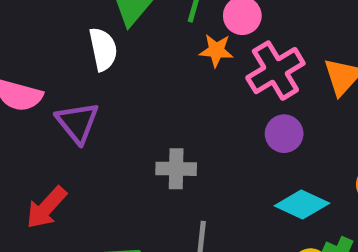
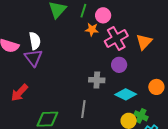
white semicircle: (103, 49) -> (35, 41), moved
gray cross: (176, 169) -> (97, 80), moved

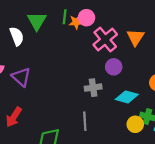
orange star: (92, 29) -> (76, 22), moved
white semicircle: (35, 41) -> (17, 36), moved

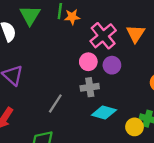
pink circle: (86, 18) -> (88, 62), moved
cyan diamond: (127, 97) -> (104, 113), moved
gray line: (85, 121) -> (55, 104), moved, turned 36

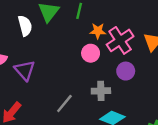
orange star: (72, 17) -> (98, 31), moved
pink circle: (88, 62) -> (91, 53), moved

